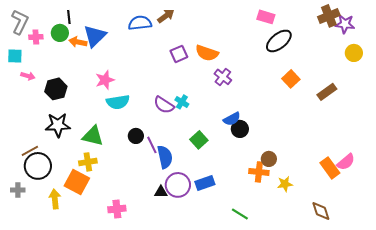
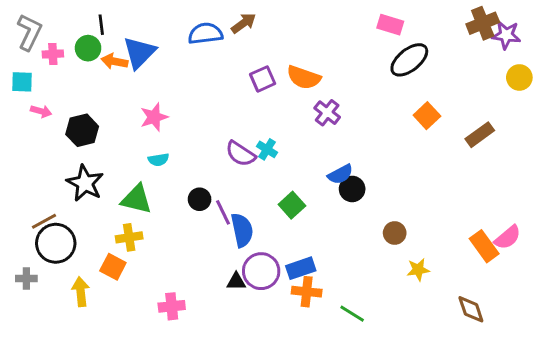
cyan semicircle: (118, 102) -> (158, 160), moved, size x0.6
black star: (58, 125) -> (85, 183), turned 30
orange cross: (259, 172) -> (307, 292), moved
orange square: (77, 182) -> (113, 267), size x0.7

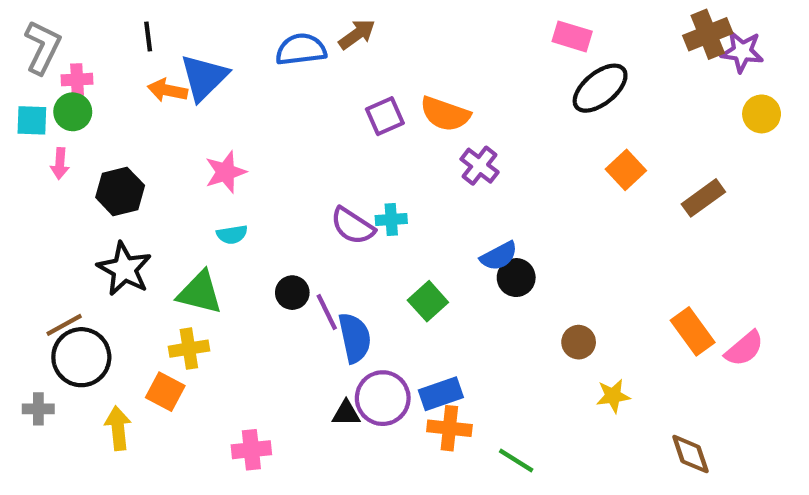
green circle: (88, 48) -> (73, 112), moved
pink arrow: (41, 111) -> (60, 163), turned 78
cyan cross: (267, 149) -> (391, 219), turned -36
orange rectangle: (484, 246) -> (693, 331), moved

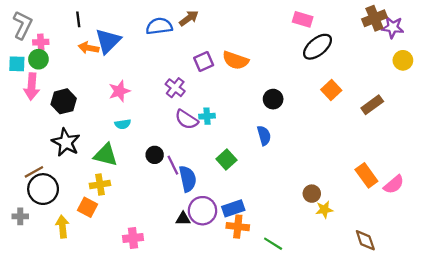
pink arrow: (60, 163) -> (32, 87), size x1.6
purple cross: (480, 166) -> (175, 88), moved
blue semicircle: (499, 256) -> (264, 136), turned -78
black circle: (516, 278) -> (273, 99), moved
brown circle: (579, 342) -> (312, 194), moved

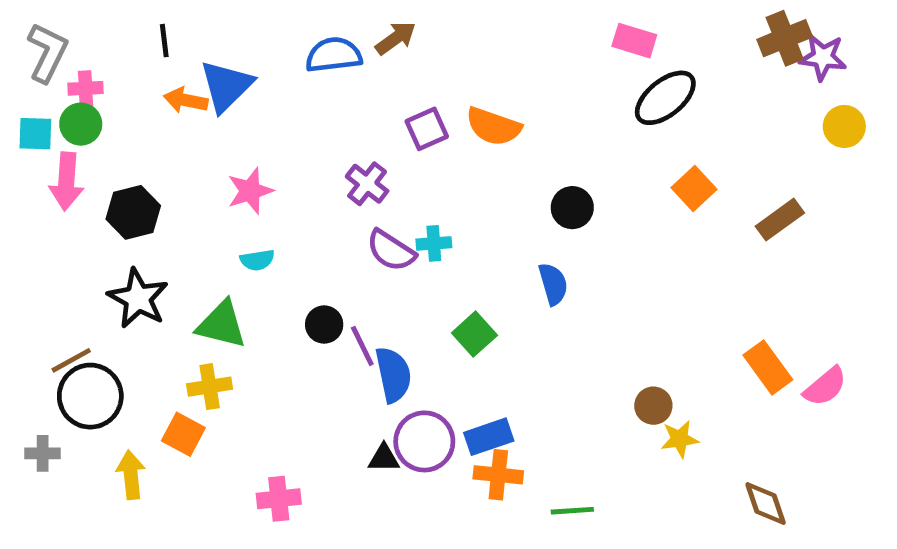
green line: (273, 244) -> (572, 511), turned -36

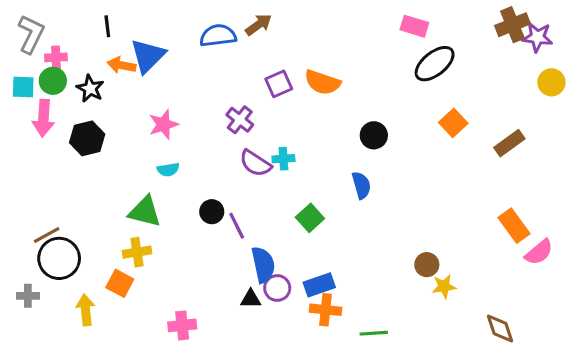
black star: (138, 298) -> (90, 89), moved, size x0.7
orange rectangle: (768, 367) -> (514, 226), moved
blue semicircle: (393, 375) -> (263, 265), moved
purple circle: (424, 441) -> (277, 288), size x0.7

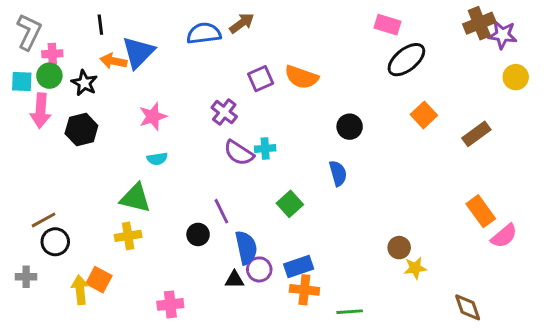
black circle: (212, 212) -> (198, 234), moved
black circle: (59, 258) -> (55, 242), size x0.7
orange square: (120, 283) -> (99, 280), moved

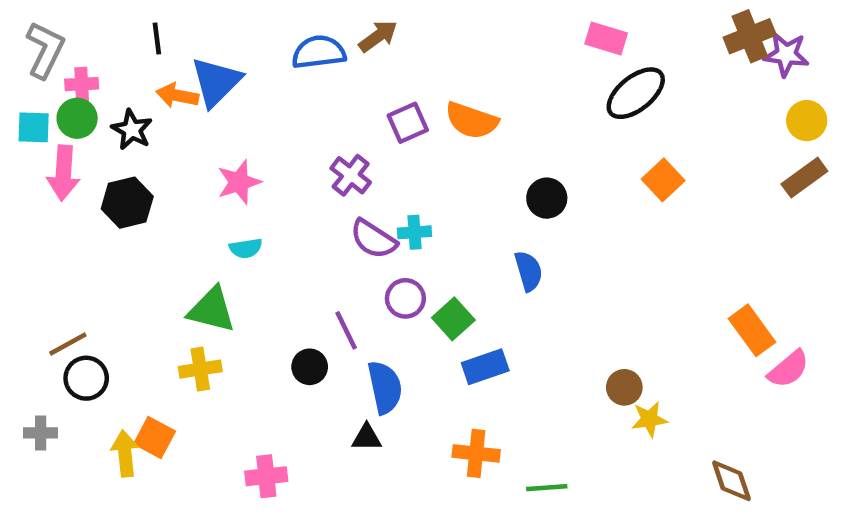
brown rectangle: (476, 134) -> (804, 178), moved
blue rectangle: (299, 267) -> (485, 367), moved
purple circle: (259, 269) -> (405, 298), moved

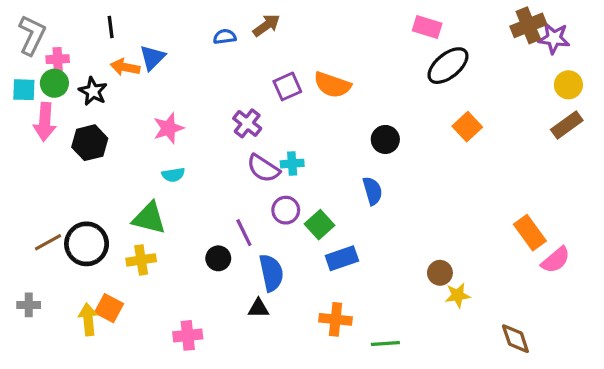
blue semicircle: (319, 52) -> (225, 37), size x0.6
blue triangle: (216, 82) -> (152, 58), size x0.7
black circle: (86, 378) -> (87, 244), moved, size x1.4

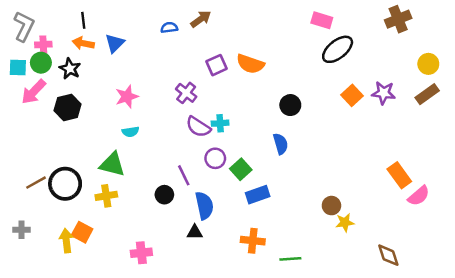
purple star: (554, 38) -> (384, 93), moved
orange arrow: (125, 67) -> (83, 43), moved
pink arrow: (45, 122) -> (34, 92), turned 40

